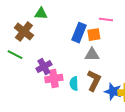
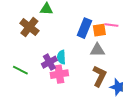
pink line: (106, 20) -> (111, 25), moved
green line: (15, 55) -> (20, 70), moved
cyan semicircle: (74, 84) -> (61, 57), moved

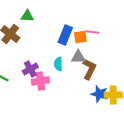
cyan semicircle: (61, 57) -> (58, 64), moved
brown L-shape: (99, 76) -> (89, 69), moved

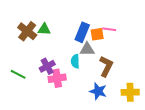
green triangle: (27, 16) -> (44, 29), moved
gray triangle: (78, 57) -> (87, 49), moved
blue star: (99, 94) -> (98, 91), moved

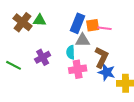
pink line: (109, 29) -> (105, 28), moved
pink cross: (57, 78) -> (78, 69), moved
blue star: (98, 91) -> (107, 72), moved

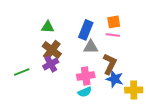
brown cross: (23, 22) -> (52, 50), moved
orange square: (93, 25) -> (114, 22), moved
cyan semicircle: (71, 52) -> (85, 92), moved, turned -112
green line: (14, 65) -> (22, 72), turned -49

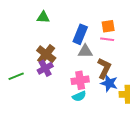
green triangle: (48, 27) -> (43, 17), moved

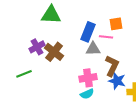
green triangle: (43, 17) -> (51, 15), size x1.5
pink line: (107, 39) -> (106, 37), moved
purple cross: (45, 68) -> (37, 47), moved

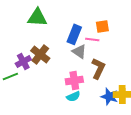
purple cross: (37, 47) -> (23, 61), moved
gray triangle: (93, 49) -> (79, 51), turned 35
blue star: (117, 81) -> (109, 96), moved

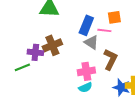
brown cross: (40, 54) -> (52, 45), turned 30
purple cross: (23, 61) -> (35, 52), turned 35

